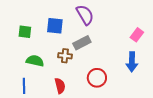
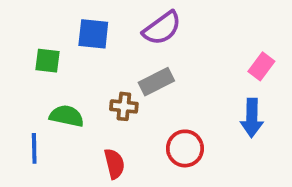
purple semicircle: (85, 15) -> (162, 28), turned 85
blue square: (55, 26) -> (93, 34), moved
blue line: (24, 86) -> (34, 148), moved

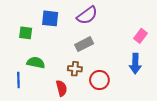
brown cross: (124, 106) -> (75, 69), moved

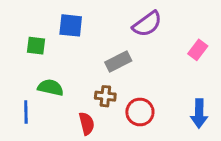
purple semicircle: (87, 15) -> (147, 24), moved
blue arrow: (135, 64) -> (199, 113), moved

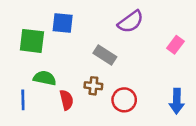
green square: (36, 46) -> (32, 41), size x1.5
gray rectangle: (118, 62) -> (105, 55), turned 60
red semicircle: (87, 124) -> (66, 100), moved

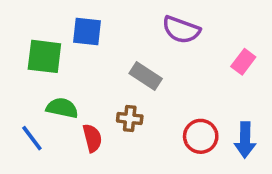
purple semicircle: (131, 22) -> (181, 30), turned 56
blue line: (23, 100) -> (32, 138), turned -36
red circle: (124, 100) -> (201, 136), moved

